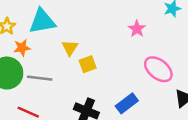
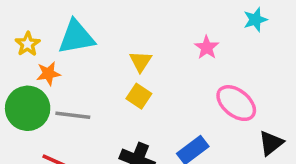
yellow triangle: (70, 48) -> (141, 61), moved
yellow square: (88, 64) -> (139, 96), turned -36

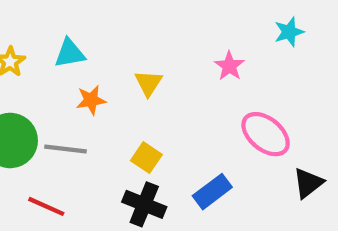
cyan triangle: (76, 37) -> (70, 53), size x0.7
orange star: (48, 74) -> (91, 100), moved
yellow square: (139, 96) -> (146, 158), moved

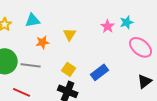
cyan star: (289, 32) -> (127, 22), moved
pink ellipse: (266, 134) -> (141, 47), moved
blue rectangle: (212, 192) -> (100, 72), moved

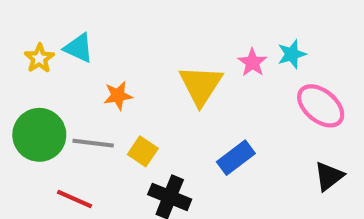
cyan triangle: (33, 20) -> (79, 48), moved, turned 35
yellow triangle: (70, 34) -> (201, 85), moved, size x1.6
yellow square: (69, 69) -> (143, 151), moved

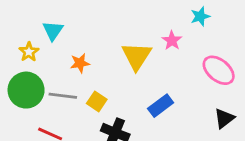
cyan triangle: (79, 48) -> (53, 31), turned 40
cyan star: (292, 54) -> (200, 16), moved
yellow star: (39, 58) -> (29, 52), moved

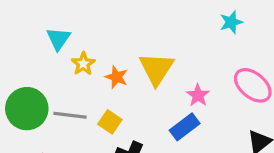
pink star: (172, 41) -> (198, 95), moved
yellow star: (29, 52) -> (83, 64), moved
orange star: (80, 63) -> (117, 77), moved, turned 30

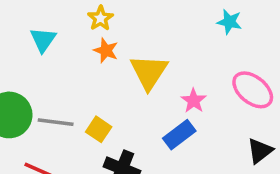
cyan star: (231, 22) -> (229, 22), turned 30
yellow star: (83, 64) -> (100, 18), moved
orange star: (117, 77) -> (106, 50), moved

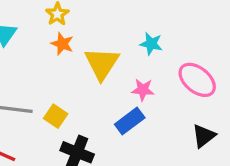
cyan star: (229, 22) -> (151, 44), moved
pink star: (194, 101) -> (143, 90), turned -30

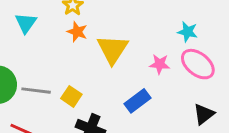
cyan star: (151, 44) -> (188, 32), moved
pink star: (143, 90) -> (160, 64), moved

